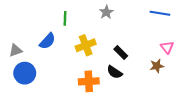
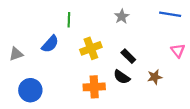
gray star: (106, 12) -> (122, 16), moved
brown star: (157, 66) -> (155, 77), moved
blue circle: (25, 73) -> (30, 90), moved

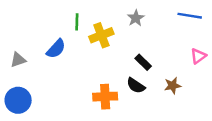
yellow cross: (91, 48) -> (101, 35), moved
pink triangle: (178, 51) -> (198, 56), turned 32
blue circle: (30, 90) -> (18, 100), moved

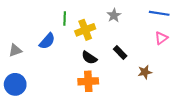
pink triangle: (198, 56) -> (161, 38), moved
black semicircle: (136, 86) -> (89, 58), moved

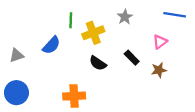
pink triangle: (161, 38) -> (160, 42), moved
brown star: (145, 72) -> (159, 70), moved
orange cross: (88, 81) -> (74, 96), moved

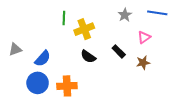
gray star: (125, 17) -> (125, 15), moved
blue semicircle: (51, 45) -> (43, 59), moved
blue circle: (16, 93) -> (38, 83), moved

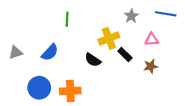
yellow cross: (84, 29) -> (109, 38), moved
pink triangle: (144, 37) -> (152, 40), turned 32
blue semicircle: (43, 59) -> (50, 52), moved

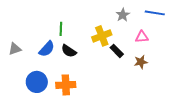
green line: (67, 19) -> (61, 29), moved
black semicircle: (93, 60) -> (69, 51), moved

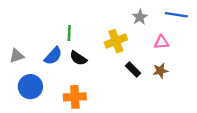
black rectangle: (117, 51) -> (133, 70), moved
blue circle: (37, 82) -> (30, 87), moved

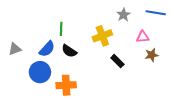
brown star: (160, 71) -> (152, 55), moved
blue circle: (30, 87) -> (40, 72), moved

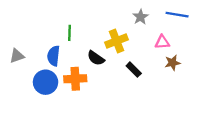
blue semicircle: (47, 49) -> (54, 56), turned 144
black semicircle: (69, 51) -> (96, 58), moved
orange cross: (66, 85) -> (75, 79), moved

